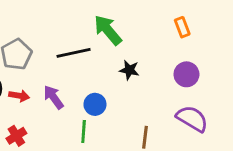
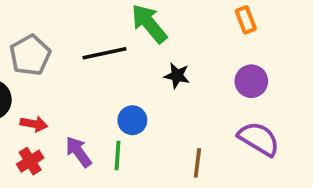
red arrow: (19, 96) -> (34, 124), moved
purple arrow: (54, 97) -> (78, 152), moved

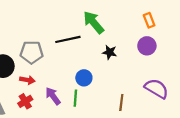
gray pentagon: (30, 55) -> (32, 52), moved, turned 30
purple circle: (251, 81) -> (147, 46), moved

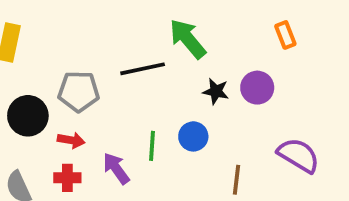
purple circle: (147, 46) -> (257, 88), moved
blue circle: (84, 78) -> (193, 136), moved
green line: (75, 98) -> (152, 146), moved
red cross: (25, 101) -> (67, 178), turned 32

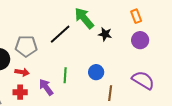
black line: (143, 69) -> (60, 34), turned -30
purple circle: (257, 88) -> (140, 40), moved
black star: (216, 91) -> (105, 34), moved
blue circle: (193, 136) -> (96, 72), moved

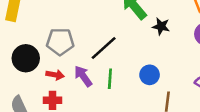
black line: (60, 34) -> (104, 48), moved
purple arrow: (46, 87) -> (83, 76), moved

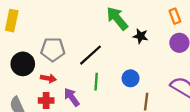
purple arrow: (83, 76) -> (72, 97), moved

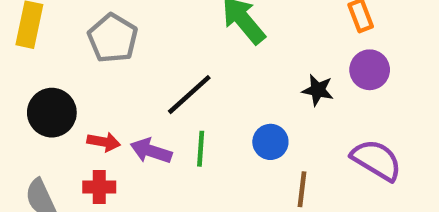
black star: (141, 36) -> (318, 90), moved
gray pentagon: (53, 49) -> (113, 38), moved, turned 30
purple arrow: (72, 97) -> (151, 151), moved, turned -36

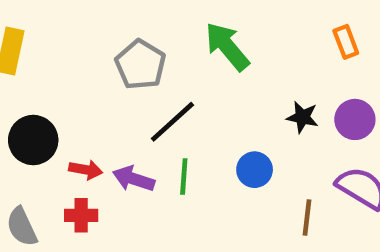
gray pentagon: (113, 38) -> (140, 65), moved
purple circle: (370, 70) -> (355, 119), moved
brown line: (302, 189) -> (307, 218), moved

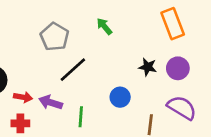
orange rectangle: (346, 42) -> (173, 24), size x1.6
green arrow: (227, 46) -> (104, 26), size x0.6
green line: (184, 177) -> (81, 117), moved

